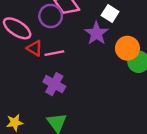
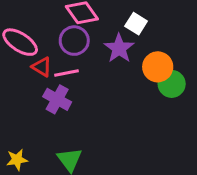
purple circle: (51, 16) -> (74, 41), moved
purple cross: (54, 84) -> (57, 99), moved

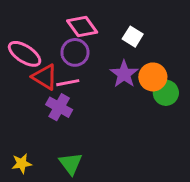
purple star: (119, 48) -> (124, 74), moved
red triangle: (42, 67) -> (45, 77), size x1.4

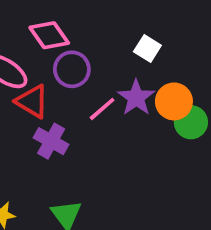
pink diamond: (82, 26) -> (49, 35), moved
pink line: (68, 83) -> (102, 109), moved, turned -30

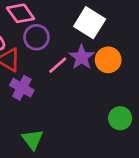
white square: (147, 49) -> (90, 23), size x1.6
green circle: (191, 122) -> (120, 118), moved

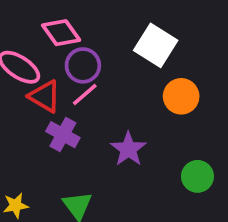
purple star: (82, 57) -> (128, 149), moved
pink line: (58, 65) -> (85, 95), moved

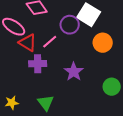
purple circle: (83, 65) -> (70, 25), moved
purple cross: (63, 135) -> (38, 64), turned -30

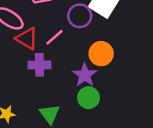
orange circle: (103, 43) -> (101, 54), moved
green circle: (112, 87) -> (89, 98), moved

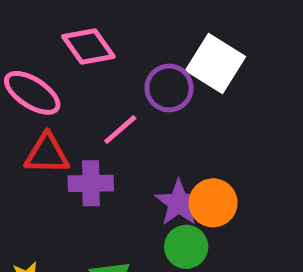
red triangle: (27, 38) -> (47, 154), moved, turned -30
orange circle: (101, 54) -> (213, 203), moved

